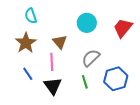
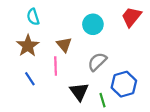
red trapezoid: (123, 28) -> (131, 17), moved
green line: (85, 82) -> (103, 100), moved
black triangle: (53, 86) -> (79, 92), moved

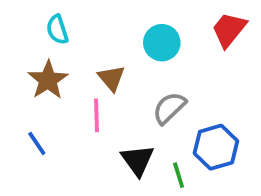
blue line: (30, 79) -> (37, 143), moved

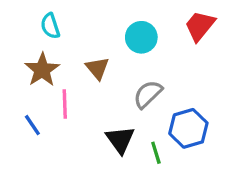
pink line: (97, 115) -> (65, 104), moved

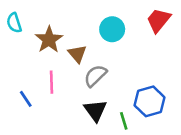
cyan semicircle: (50, 26) -> (14, 23), moved
brown star: (42, 70) -> (49, 40), moved
gray semicircle: (148, 94) -> (95, 76), moved

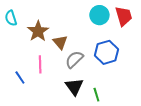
red trapezoid: (159, 20) -> (124, 16), turned 125
cyan circle: (112, 29) -> (99, 15), moved
blue hexagon: (150, 101) -> (107, 52), moved

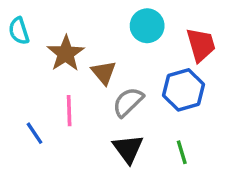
cyan circle: (99, 15) -> (147, 26), moved
red trapezoid: (124, 16) -> (201, 45), moved
green line: (96, 95) -> (182, 152), moved

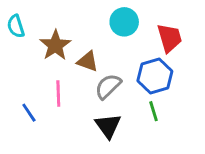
brown triangle: (104, 73) -> (88, 61), turned -30
green line: (182, 152) -> (153, 111), moved

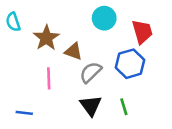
green line: (153, 111) -> (124, 107), moved
blue line: (29, 113) -> (24, 113), moved, turned -49

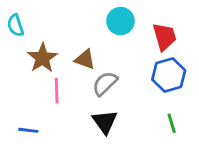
brown star: (46, 38) -> (42, 58), moved
blue hexagon: (130, 64) -> (169, 75), moved
green line: (124, 107) -> (172, 123), moved

